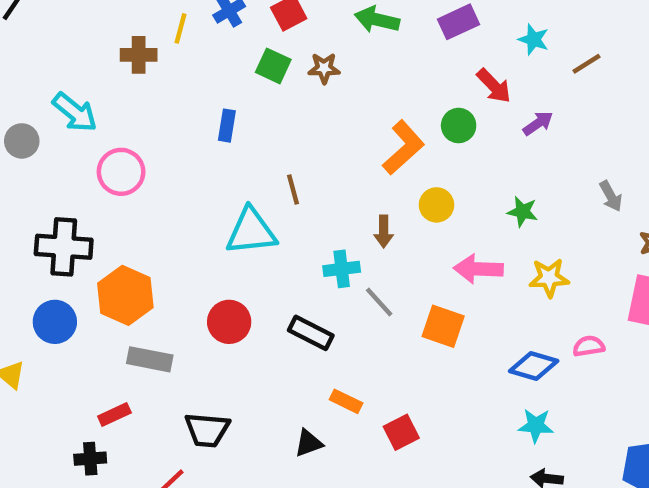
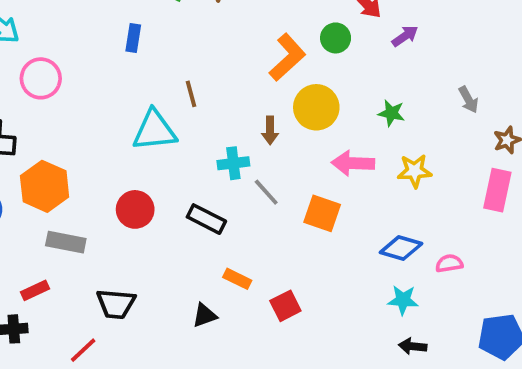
yellow circle: (436, 205) -> (316, 107), size x1.5
pink semicircle: (589, 346) -> (449, 263), moved

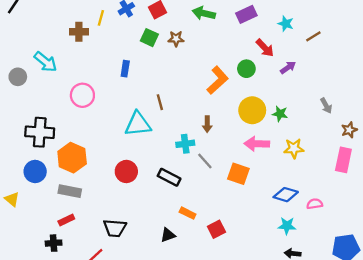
pink circle: (41, 78) -> (82, 95), moved
yellow circle: (316, 107) -> (252, 110), moved
gray rectangle: (66, 242) -> (70, 191), moved

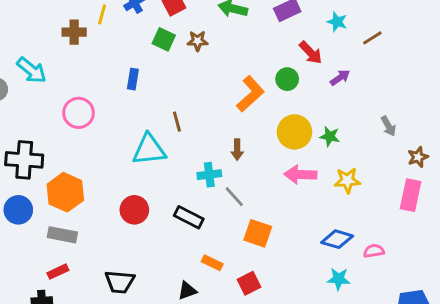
orange square: (238, 174) -> (258, 233), moved

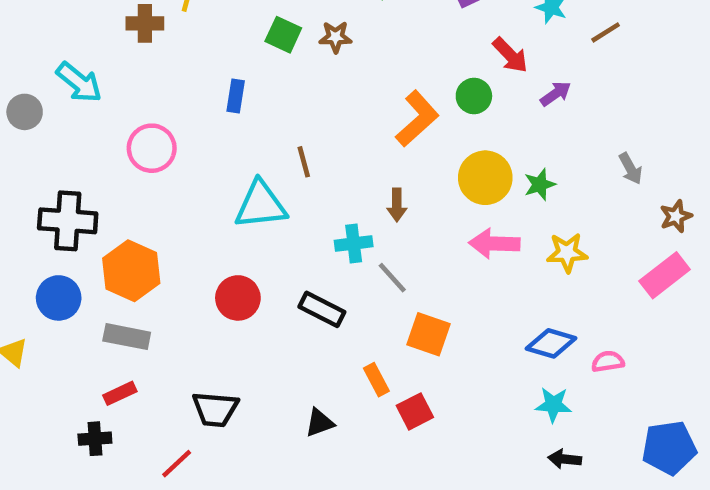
green star: (330, 136) -> (540, 185), turned -30
pink rectangle: (411, 195) -> (665, 275), turned 40
orange rectangle: (212, 263) -> (376, 380), moved, turned 36

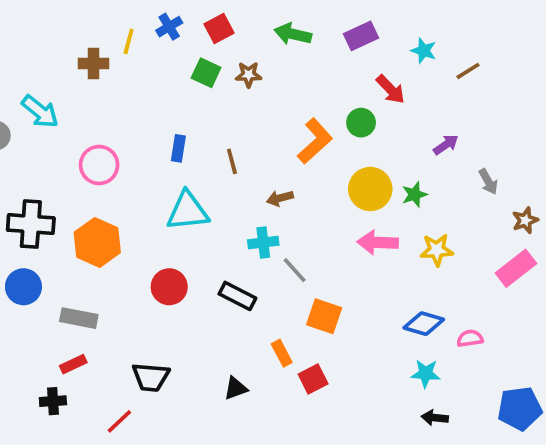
purple arrow: (556, 94) -> (446, 145), moved
blue rectangle: (236, 96) -> (178, 148), moved
brown line: (304, 162) -> (232, 161), moved
brown arrow: (397, 205) -> (280, 198), moved, turned 75
orange hexagon: (131, 271) -> (97, 242), moved

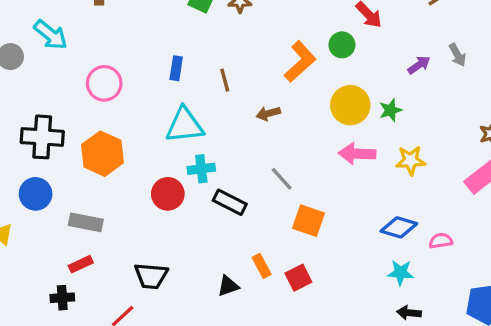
gray arrow: (488, 182) -> (457, 55), moved
cyan cross: (263, 242) -> (201, 169), moved
orange rectangle: (282, 353) -> (262, 266), moved

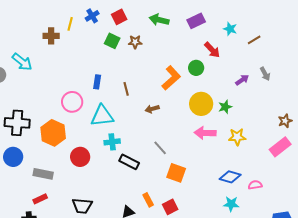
pink circle: (104, 83) -> (72, 102), moved
red circle: (168, 194) -> (80, 157), moved

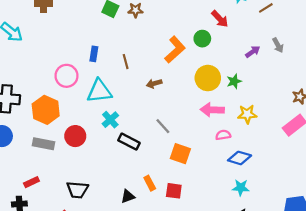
cyan cross: (112, 142) -> (110, 120), turned -35
gray rectangle: (43, 174) -> (43, 144), moved
pink semicircle: (255, 185) -> (223, 135), moved
red square: (170, 207) -> (174, 191), turned 35

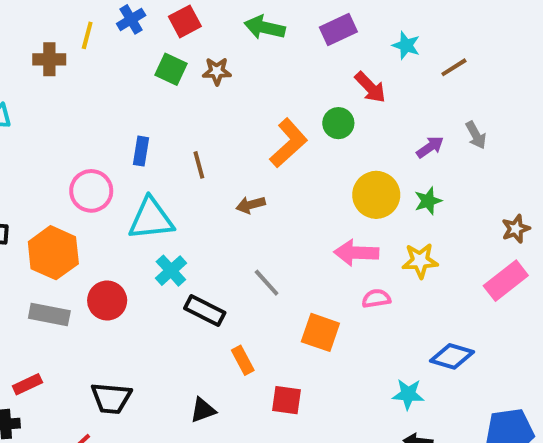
yellow circle: (208, 78) -> (376, 195), moved
green star: (234, 81) -> (428, 201), moved
orange square: (180, 154) -> (320, 332), moved
blue diamond: (240, 158) -> (452, 356), moved
orange rectangle: (150, 183) -> (243, 360), moved

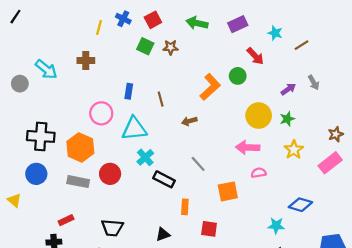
blue cross: (131, 19) -> (123, 19), turned -32
brown cross: (49, 59) -> (86, 61), moved
yellow star: (420, 261) -> (294, 150), moved, turned -30
orange square: (320, 332) -> (228, 191), turned -30
orange rectangle: (243, 360) -> (185, 207), turned 32

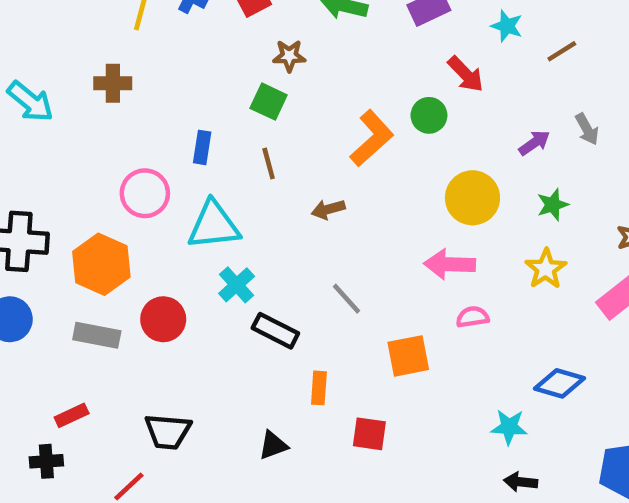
green square: (145, 46) -> (269, 102), moved
green star: (287, 119) -> (553, 205), moved

